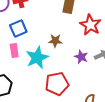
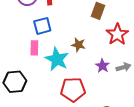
cyan star: (37, 58) -> (57, 59), turned -30

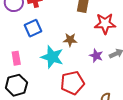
red star: (117, 34) -> (105, 24), turned -30
pink rectangle: (34, 48) -> (16, 58), moved

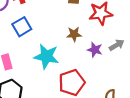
brown star: (70, 40) -> (74, 34), moved

